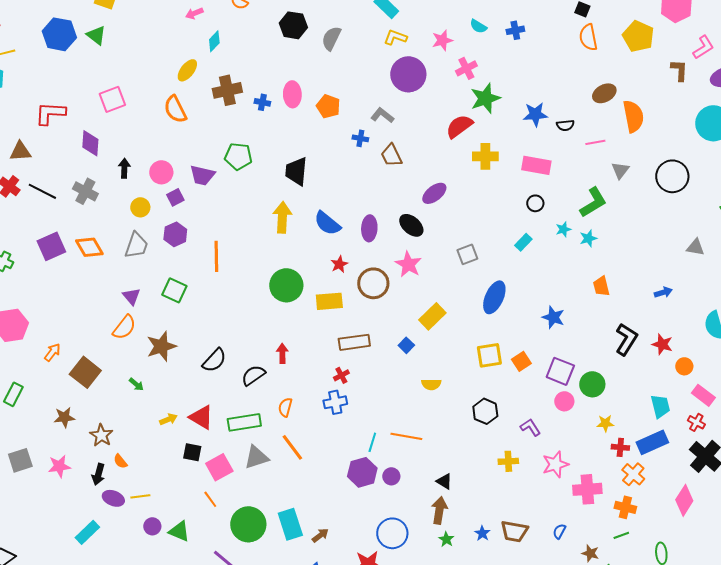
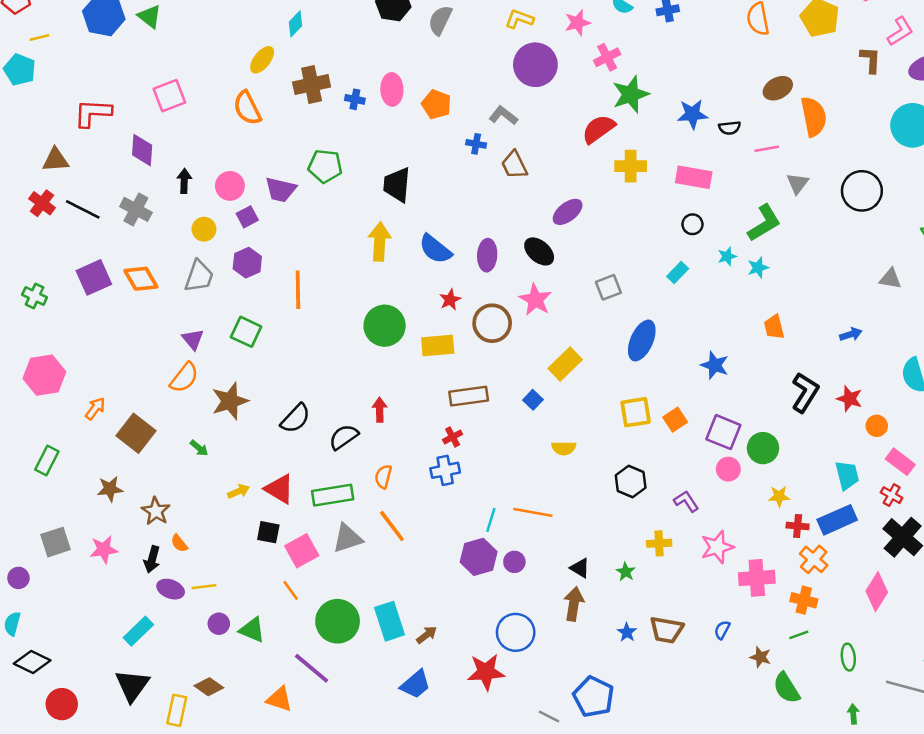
green star: (446, 539) -> (626, 572), moved

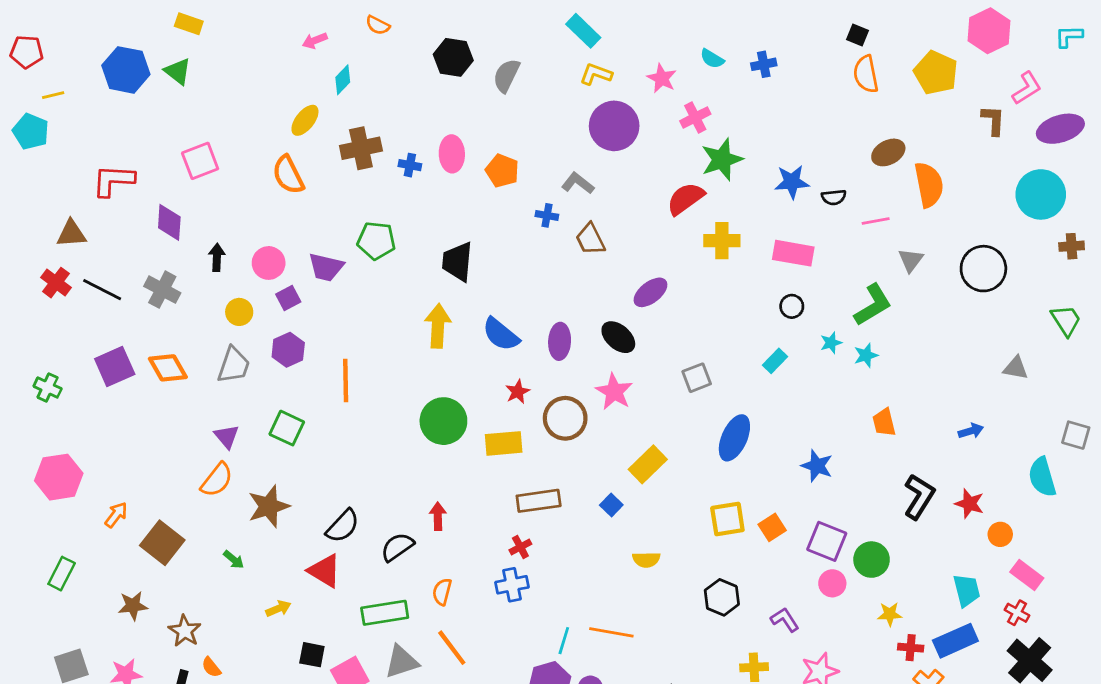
pink star: (577, 23) -> (662, 78), turned -30
red triangle: (279, 489) -> (325, 571), moved

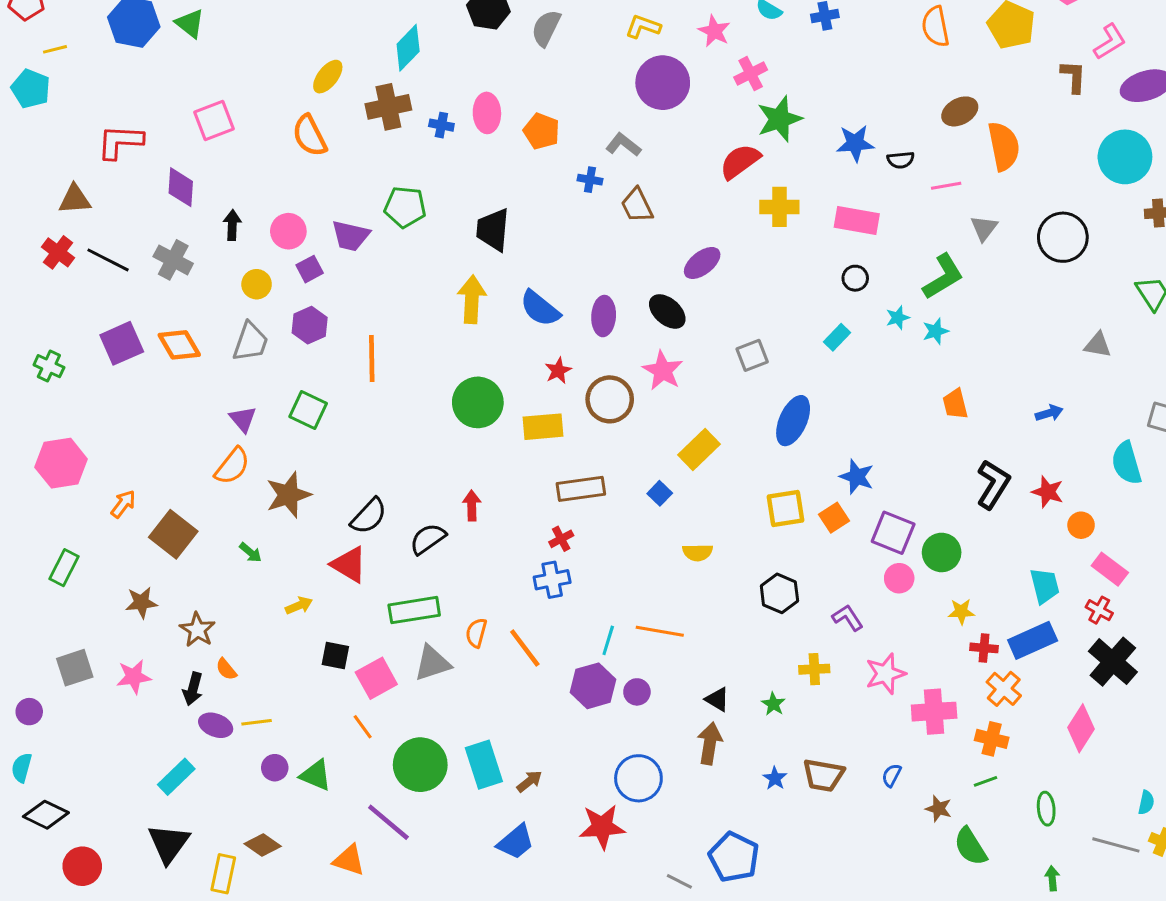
cyan diamond: (343, 80) -> (408, 48), moved, size x1.4
blue star: (817, 466) -> (857, 477), moved
orange semicircle: (442, 592) -> (476, 633), moved
orange line: (452, 648) -> (525, 648), moved

